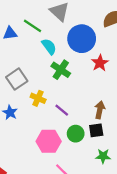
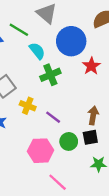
green cross: (61, 70) -> (50, 75), turned 36

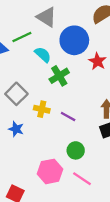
green line: (19, 30) -> (22, 37), turned -48
green circle: (69, 141) -> (76, 150), moved
pink hexagon: (41, 151) -> (50, 171), moved

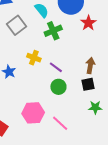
gray square: (16, 94) -> (17, 25), moved
green circle: (76, 150) -> (58, 87), moved

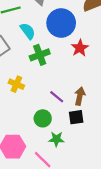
purple line: (56, 67) -> (57, 97), moved
green star: (95, 107) -> (56, 139), moved

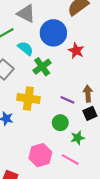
yellow cross: (16, 84) -> (28, 99), size x1.5

